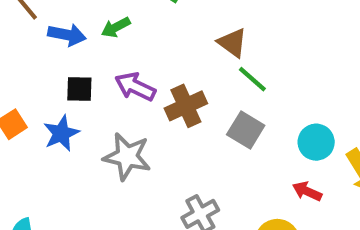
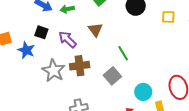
brown triangle: (232, 43) -> (95, 30), moved
brown cross: (186, 106) -> (80, 66), moved
blue star: (61, 133) -> (26, 50), turned 30

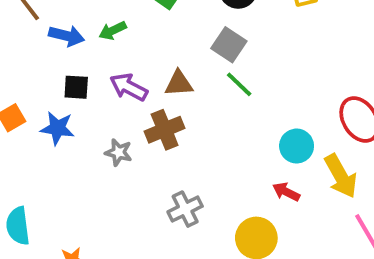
brown triangle: (95, 30) -> (179, 83), moved, turned -42
gray star: (53, 71) -> (118, 152), size x0.6
gray square: (112, 76) -> (229, 45), moved

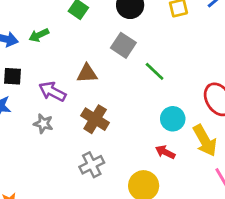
green line: (239, 84) -> (155, 71), moved
purple arrow: (129, 87) -> (52, 92), moved
brown cross: (165, 130) -> (95, 119), moved, turned -36

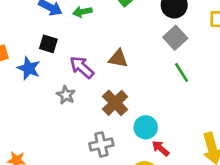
gray square: (123, 45) -> (175, 38), moved
cyan circle: (173, 119) -> (146, 127), moved
red arrow: (165, 152) -> (160, 148), moved

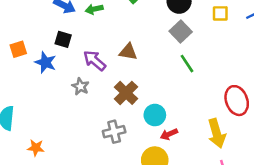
red arrow: (160, 148) -> (169, 134), turned -63

